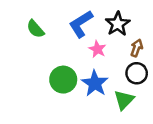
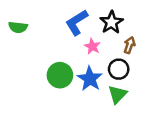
green semicircle: (35, 29) -> (18, 27), moved, turned -42
black circle: (137, 73) -> (119, 69), moved

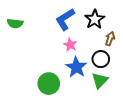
pink star: (92, 46) -> (70, 45), moved
green circle: (60, 75) -> (49, 84), moved

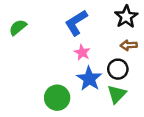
black star: (95, 19) -> (126, 17), moved
green semicircle: (15, 23) -> (18, 27), turned 133
brown arrow: (110, 39) -> (129, 45), turned -112

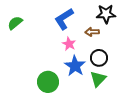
black star: (126, 17) -> (106, 14), turned 30
brown arrow: (129, 45) -> (92, 32), moved

